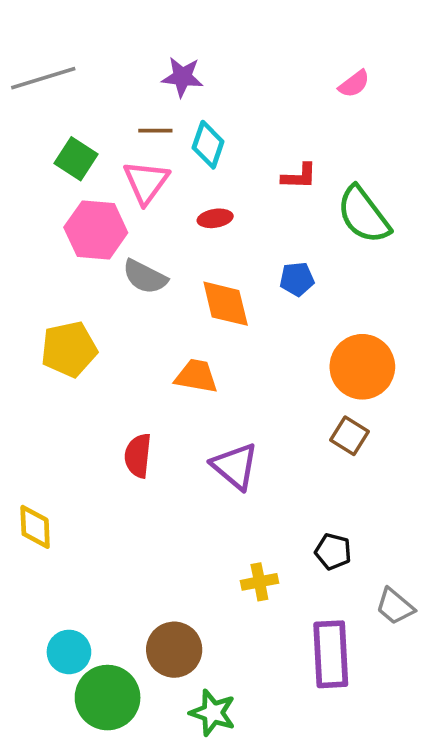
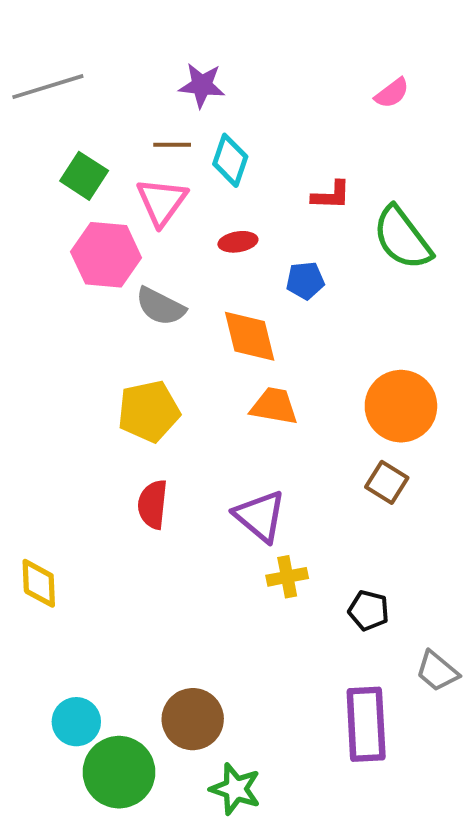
blue pentagon: (297, 279) -> (305, 281), moved
yellow pentagon: (69, 349) -> (149, 411), moved
orange trapezoid: (196, 376) -> (274, 406), moved
yellow cross: (259, 582) -> (287, 577), moved

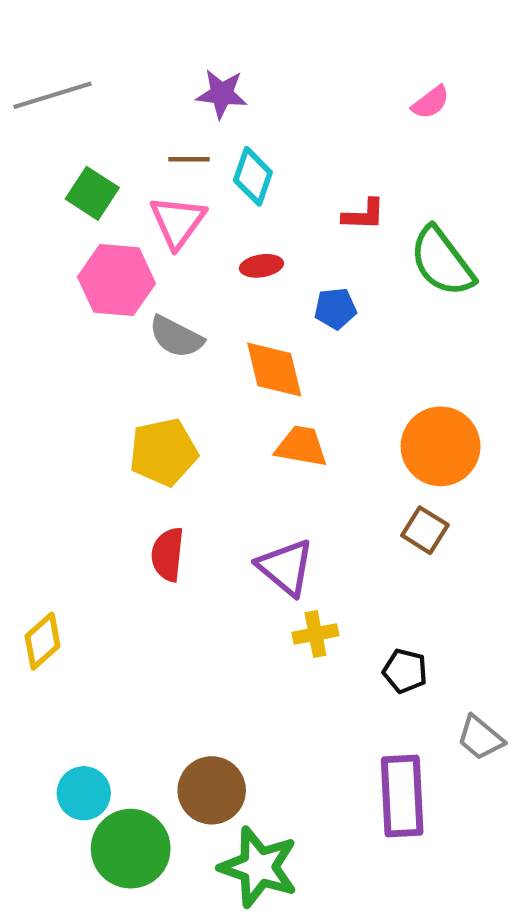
yellow diamond: (39, 583) -> (43, 641), turned 51
green star: (235, 789) -> (259, 867), size x1.4

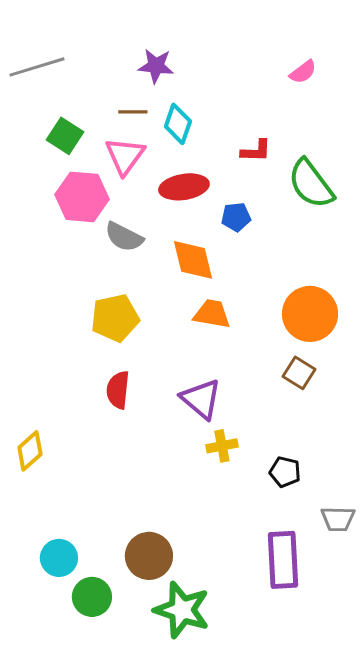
red ellipse: (261, 266) -> (184, 187), size x1.6
gray trapezoid: (480, 738) -> (338, 519), turned -39
green circle: (131, 849) -> (92, 597), size x0.7

